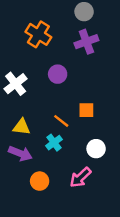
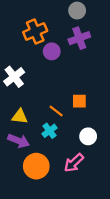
orange cross: (38, 34) -> (35, 32), turned 35
purple circle: (58, 74) -> (52, 51), moved
orange circle: (40, 181) -> (36, 166), size x1.5

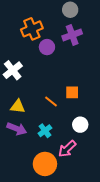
cyan cross: (49, 131) -> (45, 131), moved
orange circle: (36, 166) -> (45, 164), moved

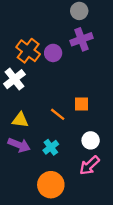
orange cross: (32, 29) -> (28, 51), moved, turned -30
pink arrow: (67, 149) -> (89, 165), moved

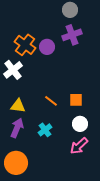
orange square: (81, 104) -> (76, 100), moved
purple arrow: (19, 145) -> (17, 128), turned -90
orange circle: (51, 185) -> (16, 163), moved

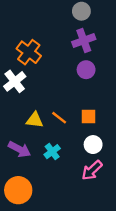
purple circle: (47, 47) -> (86, 70), moved
yellow triangle: (18, 106) -> (35, 120), moved
purple arrow: (17, 128) -> (19, 149), turned 96

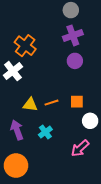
orange line: (59, 118) -> (52, 103), turned -56
white circle: (93, 145) -> (90, 121), moved
purple arrow: (19, 149) -> (17, 130), turned -138

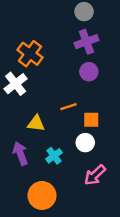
orange line: (52, 103) -> (68, 107), moved
white circle: (90, 121) -> (85, 143), moved
orange circle: (16, 166) -> (42, 195), moved

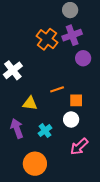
orange cross: (30, 54) -> (47, 39), moved
purple circle: (89, 72) -> (83, 58), moved

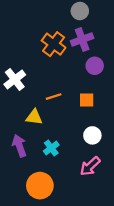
orange line: (57, 89) -> (54, 97), moved
orange square: (76, 100) -> (87, 100), moved
white circle: (71, 119) -> (92, 135), moved

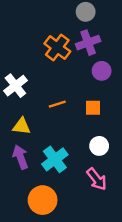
yellow triangle: (34, 117) -> (22, 126), moved
cyan cross: (51, 148) -> (55, 159), size x1.5
pink arrow: (90, 166) -> (97, 179), turned -85

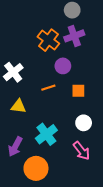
purple circle: (102, 71) -> (63, 66), moved
purple arrow: (20, 157) -> (15, 147), moved, turned -132

